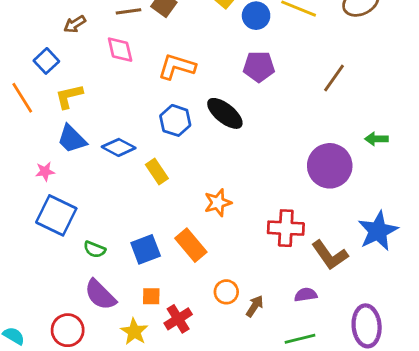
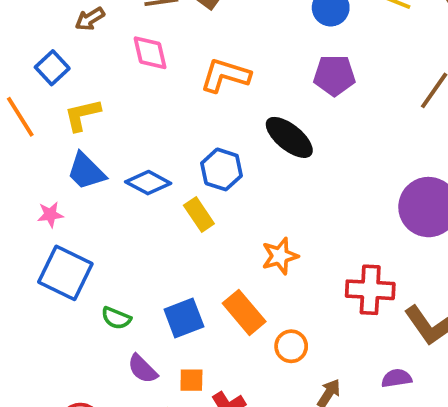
blue hexagon: (175, 120) -> (222, 169), moved
orange circle: (226, 292) -> (291, 346), moved
purple semicircle: (100, 295) -> (143, 369), moved, size x0.7

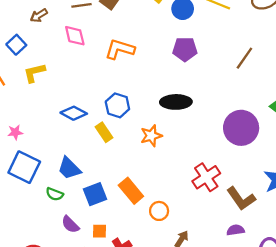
black ellipse: (289, 137) -> (176, 102), moved, turned -40
blue trapezoid: (86, 171) -> (69, 168), moved
orange star: (280, 256) -> (151, 136), moved
red cross: (370, 290) -> (206, 177), turned -36
purple semicircle: (397, 378) -> (235, 230), moved

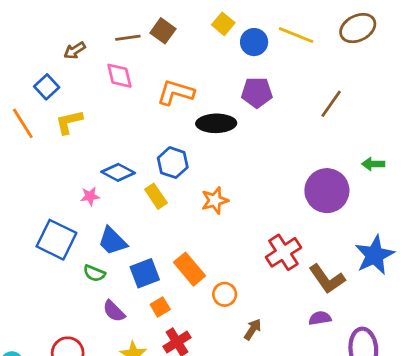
black ellipse: (176, 102) -> (216, 123), moved
pink star: (15, 132) -> (90, 196), moved
orange square: (99, 231) -> (160, 307), moved, turned -32

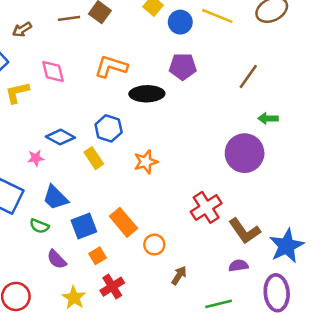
pink diamond: (119, 76) -> (53, 72), moved
green arrow: (373, 164) -> (268, 118), moved
blue star: (375, 255) -> (287, 246), moved

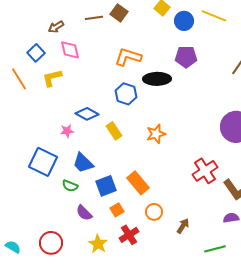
pink diamond: (53, 72) -> (70, 50), moved
blue hexagon: (109, 128) -> (126, 94), moved
orange circle: (154, 245) -> (154, 212), moved

